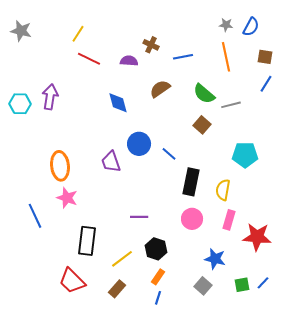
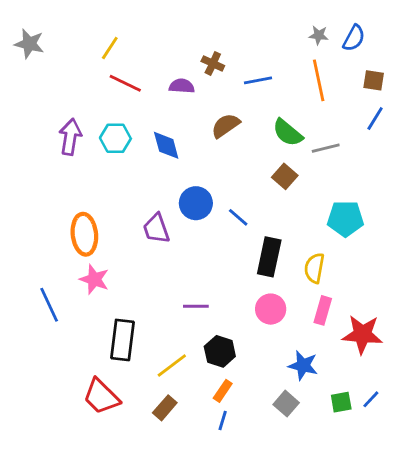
cyan hexagon: (20, 104) -> (115, 138), moved

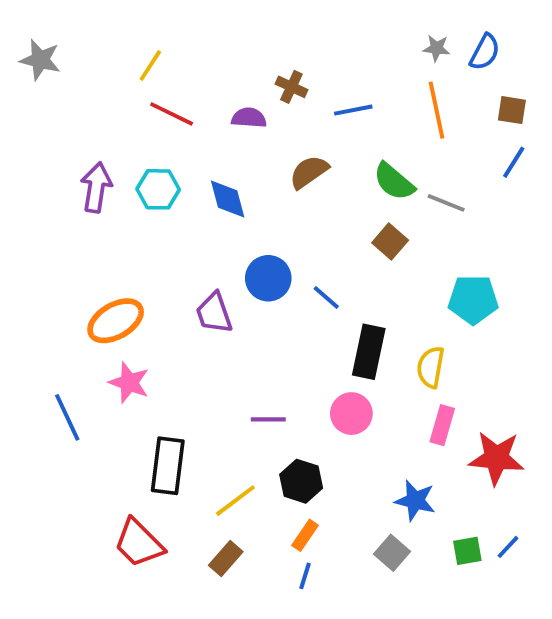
gray line: (326, 148) -> (446, 203), turned 36
orange ellipse: (84, 234) -> (116, 321), turned 66
pink circle: (271, 309) -> (351, 414), moved

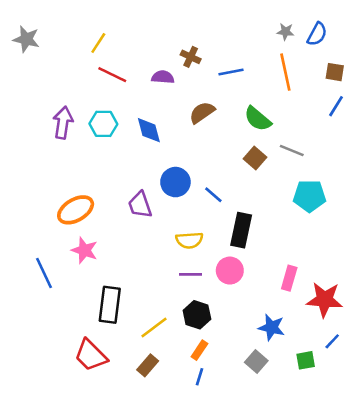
gray line: (446, 203) -> (292, 150), moved
yellow semicircle: (431, 367) -> (189, 240), moved, turned -104
purple line: (268, 419) -> (191, 274), moved
blue line: (508, 547) -> (332, 341), moved

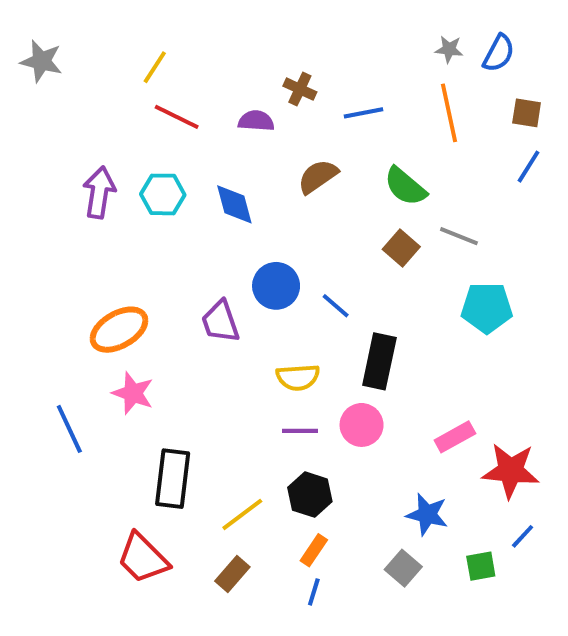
pink rectangle: (289, 278) -> (455, 437), turned 45

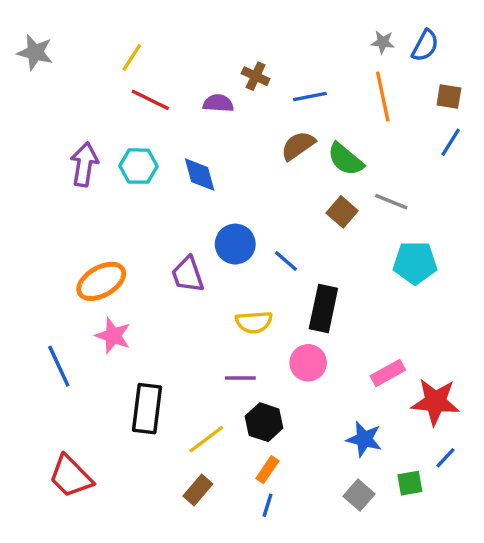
brown semicircle: (318, 177) -> (298, 146), moved
purple line: (300, 431) -> (240, 378), moved
red trapezoid: (143, 558) -> (71, 476), moved
gray square: (403, 568) -> (359, 495), moved

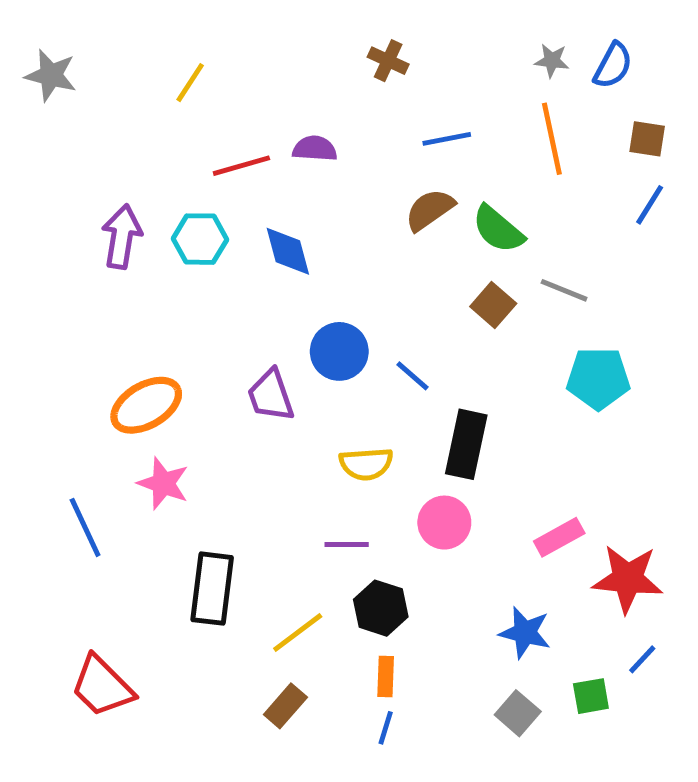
brown cross: (256, 76) -> (388, 61), moved
red line: (150, 100) -> (241, 166), moved, turned -42
orange rectangle: (267, 470) -> (386, 677), turned -32

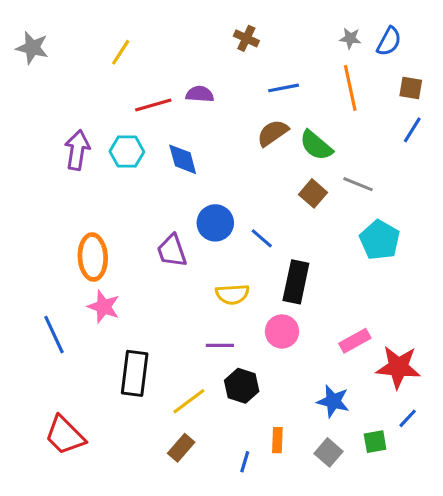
cyan pentagon: (598, 378) -> (380, 240), turned 30
orange ellipse: (146, 405) -> (93, 257), turned -63
orange rectangle: (386, 677) -> (277, 440), moved

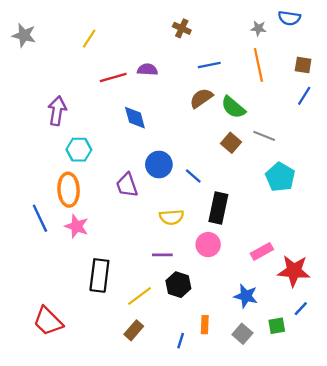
blue semicircle: (389, 41) -> (289, 18), moved, turned 70
cyan hexagon: (127, 152) -> (79, 150), moved
blue line: (54, 335) -> (40, 218), moved

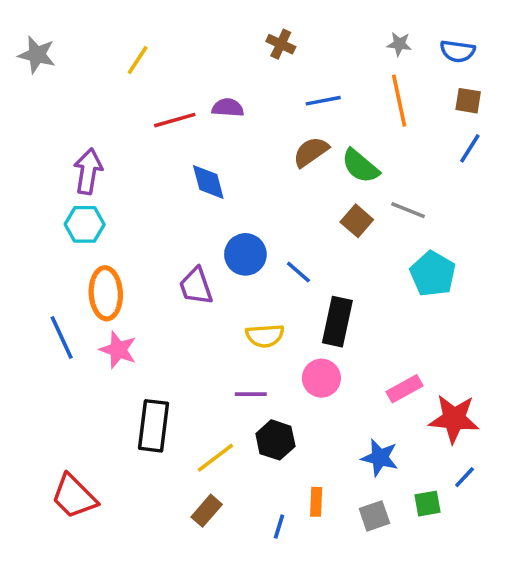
blue semicircle: (289, 18) -> (458, 51), moved
cyan hexagon: (79, 150) -> (85, 224), moved
gray square: (242, 334) -> (374, 516), turned 30

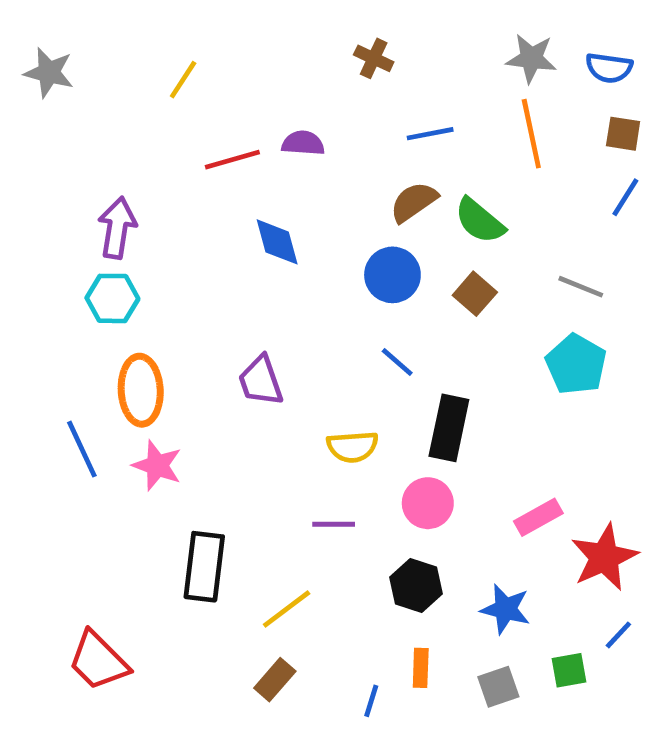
gray star: (399, 44) -> (531, 58), size x1.5
gray line: (408, 210) -> (581, 287), moved
blue circle: (245, 254) -> (392, 275), moved
red star: (454, 419) -> (604, 557), turned -30
black hexagon: (275, 440) -> (416, 586), moved

